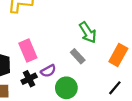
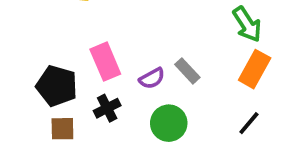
green arrow: (88, 32) -> (247, 24), moved
purple semicircle: (48, 71) -> (152, 78), moved

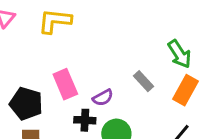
gray rectangle: (187, 71) -> (143, 81), moved
black cross: (107, 108) -> (85, 120), moved, turned 30

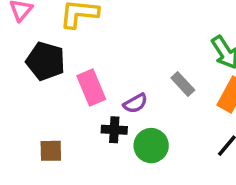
black pentagon: (26, 104) -> (46, 61), moved

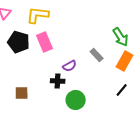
pink rectangle: (91, 88) -> (45, 42), moved
green circle: (151, 146) -> (76, 100), moved

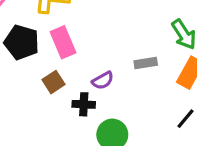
gray rectangle: (97, 55) -> (146, 63), turned -56
brown square: (22, 93) -> (53, 82), moved, turned -32

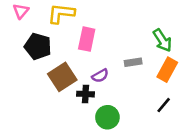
pink rectangle: (63, 42) -> (87, 39), moved, turned 35
brown square: (53, 82) -> (62, 77), size x1.6

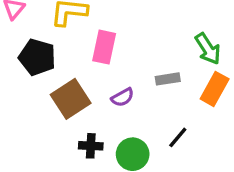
black cross: (85, 94) -> (91, 146), moved
black line: (164, 105) -> (178, 137), moved

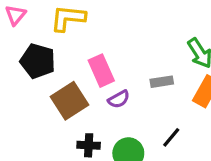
pink rectangle: (104, 47) -> (101, 71), moved, turned -36

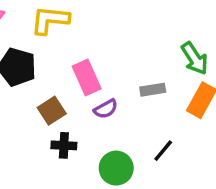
brown square: (70, 101) -> (52, 111), size x0.7
black cross: (89, 145) -> (64, 145), moved

